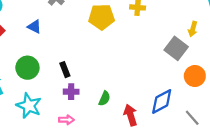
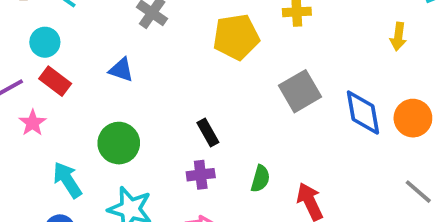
gray square: (176, 48) -> (300, 91), moved, turned 30
black rectangle: (65, 70) -> (208, 132), moved
blue diamond: (162, 101) -> (363, 113), moved, turned -64

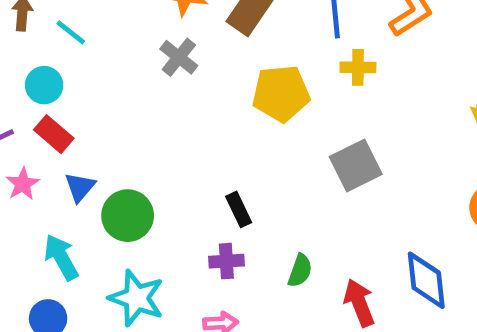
blue triangle: (121, 70) -> (80, 187), moved, turned 48
blue diamond: (363, 113) -> (426, 280), moved

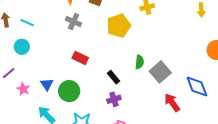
red rectangle: (54, 134) -> (80, 58), moved
gray square: (356, 166) -> (160, 72), moved
green semicircle: (300, 271) -> (140, 62), moved

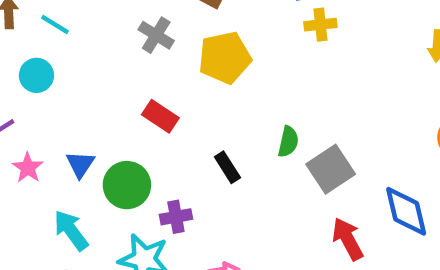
yellow pentagon: (119, 26) -> (225, 58), moved
purple cross: (114, 99) -> (176, 217), moved

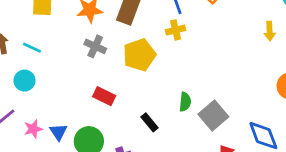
yellow cross: (320, 25) -> (176, 30), moved
pink star: (28, 168) -> (33, 129), moved, turned 30

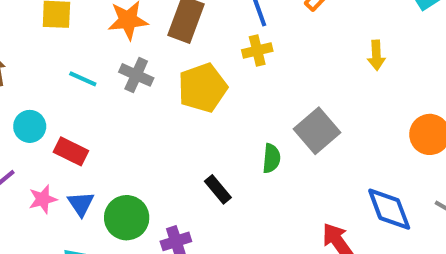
yellow arrow: (270, 31) -> (376, 55), moved
cyan line: (32, 48) -> (83, 79), moved
red rectangle: (104, 96) -> (71, 151), moved
gray square: (213, 115) -> (317, 131), moved

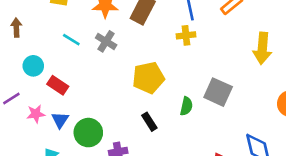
yellow arrow: (376, 55) -> (262, 48), size x1.6
yellow pentagon: (203, 88) -> (148, 78), moved
gray square: (317, 131) -> (218, 92), turned -32

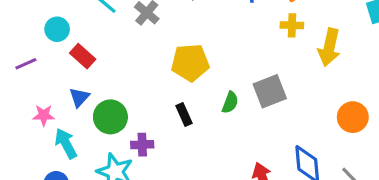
yellow cross: (186, 35) -> (292, 25), moved
gray square: (218, 92) -> (270, 91), turned 36
pink star: (36, 114) -> (44, 115), moved

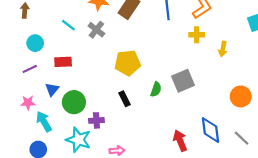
yellow arrow: (329, 47) -> (223, 49), size x0.6
red rectangle: (83, 56) -> (63, 62), moved, turned -42
purple line: (26, 64) -> (30, 69), moved

